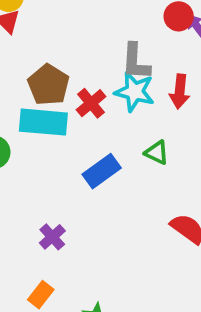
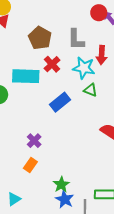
brown pentagon: (48, 85) -> (40, 38), moved
cyan star: (135, 92) -> (84, 68), moved
orange rectangle: (41, 295) -> (30, 165), moved

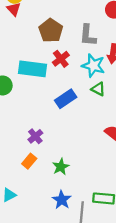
green star: (61, 185) -> (61, 167), moved

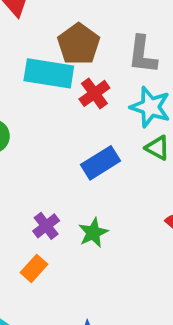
cyan rectangle: (33, 69) -> (49, 73), moved
green star: (61, 167) -> (93, 233), moved

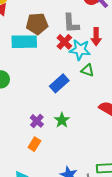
brown pentagon: (79, 44) -> (37, 24), turned -30
red cross: (94, 93) -> (64, 42), moved

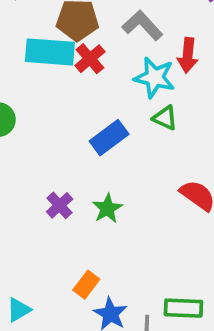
gray L-shape: (71, 23) -> (142, 25), turned 135
red cross: (64, 42) -> (90, 59), moved
orange rectangle: (34, 144) -> (86, 285), moved

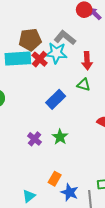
red arrow: (188, 55) -> (87, 61), moved
cyan star: (155, 77) -> (56, 53), moved
cyan triangle: (19, 310) -> (29, 196), moved

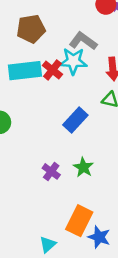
brown pentagon: (30, 40) -> (31, 29), moved
orange rectangle: (55, 179) -> (79, 221), size x1.6

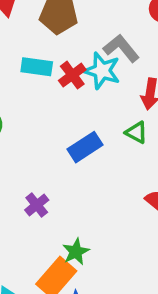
cyan rectangle: (25, 71) -> (37, 67), size x0.7
green star: (83, 167) -> (76, 252), moved

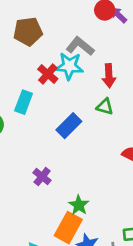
cyan rectangle: (37, 67) -> (24, 102), moved, turned -65

